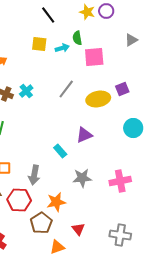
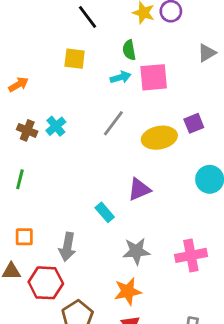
cyan arrow: (62, 48) -> (121, 77), moved
orange star: (56, 202) -> (128, 291), moved

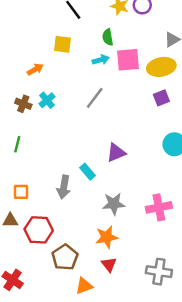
orange arrow: (19, 84) -> (35, 69), moved
yellow ellipse: (159, 138) -> (161, 67), moved
gray arrow: (67, 247) -> (64, 187), moved

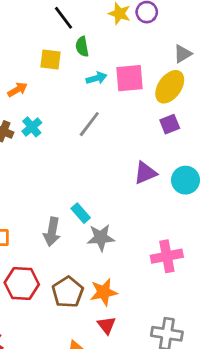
green semicircle: (108, 37) -> (82, 47), moved
yellow ellipse: (161, 67) -> (170, 87), turned -44
purple triangle: (116, 153) -> (145, 173), moved
gray star: (114, 204) -> (101, 238), moved
brown pentagon: (65, 257) -> (68, 292), moved

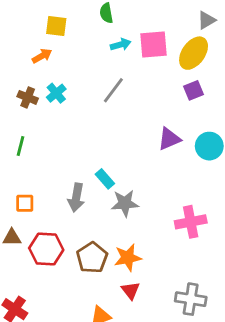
yellow square: (51, 59) -> (56, 26), moved

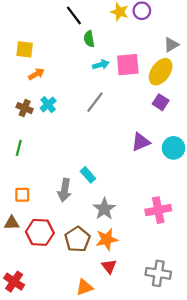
yellow square: (56, 26) -> (25, 49), moved
purple square: (194, 90) -> (161, 102), turned -35
gray star: (125, 203) -> (104, 209), moved, turned -30

